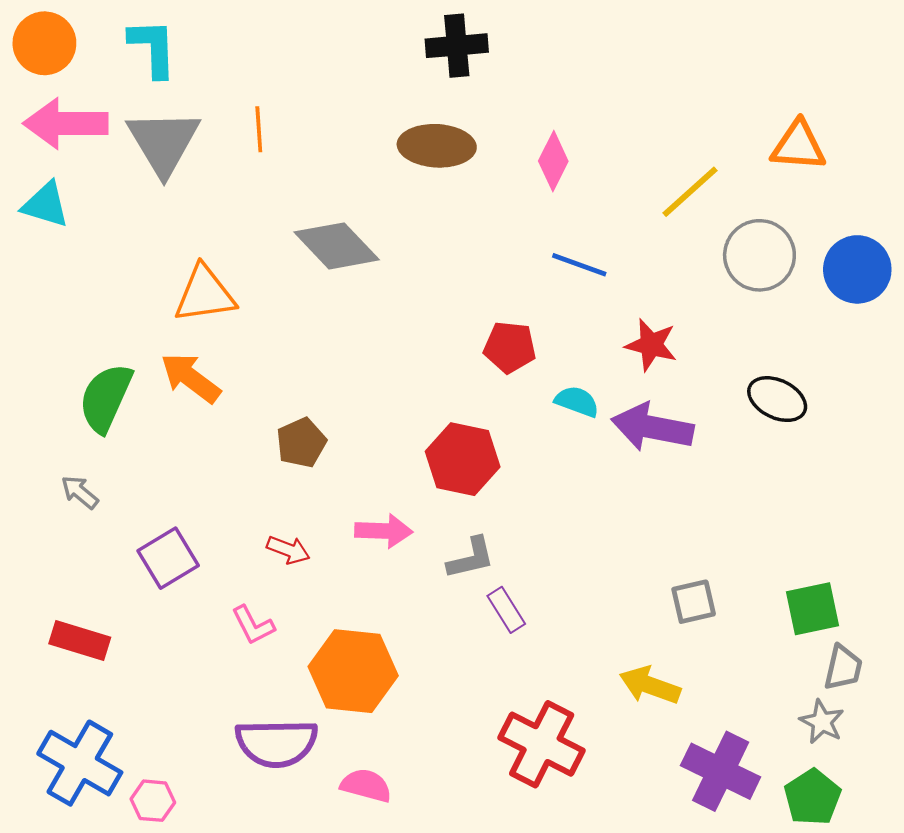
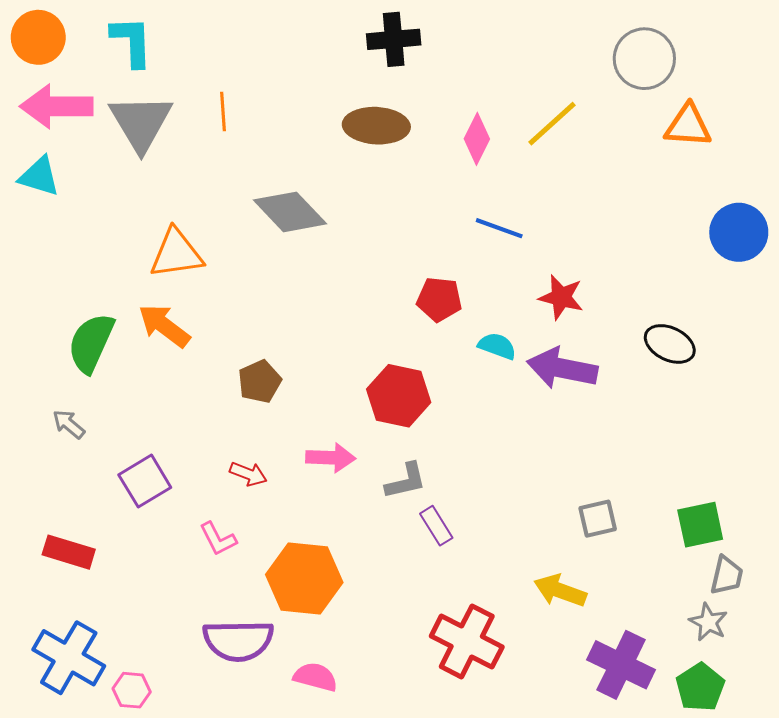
yellow line: (690, 192) -> (552, 124), moved
gray circle: (759, 255) -> (644, 59), moved

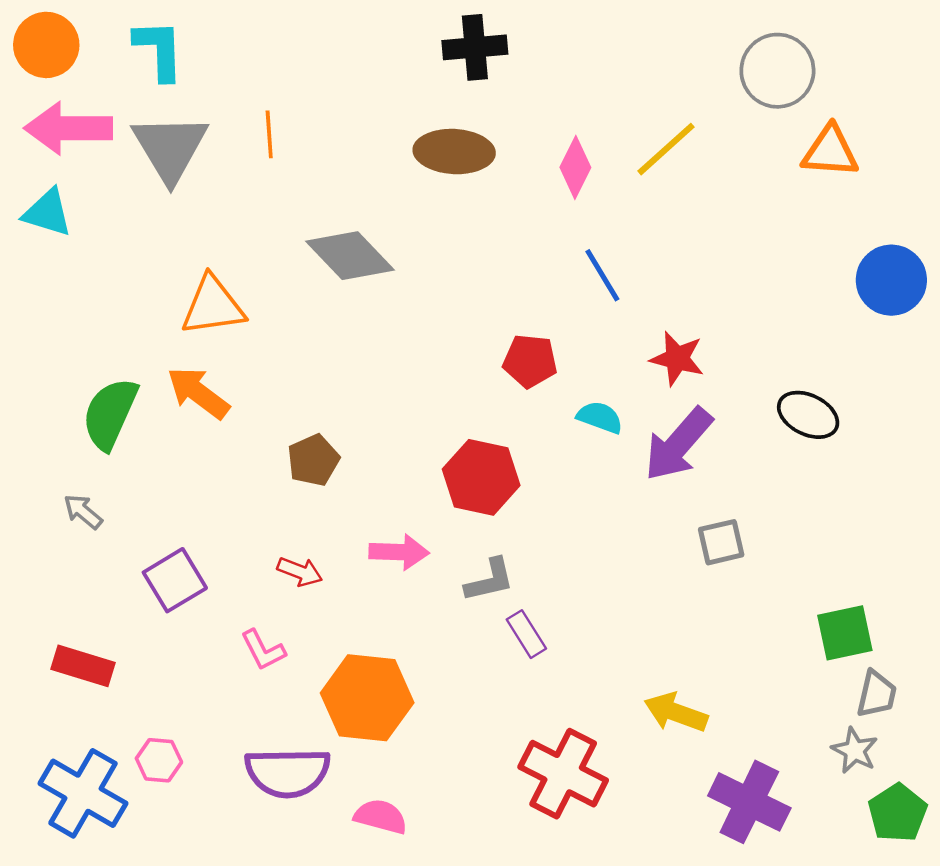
blue line: (499, 228) -> (602, 275), turned 39
purple arrow: (562, 368) -> (678, 444), turned -60
gray square: (598, 519) -> (721, 542), moved
green pentagon: (700, 687) -> (897, 813), moved
pink hexagon: (132, 690) -> (159, 760), moved

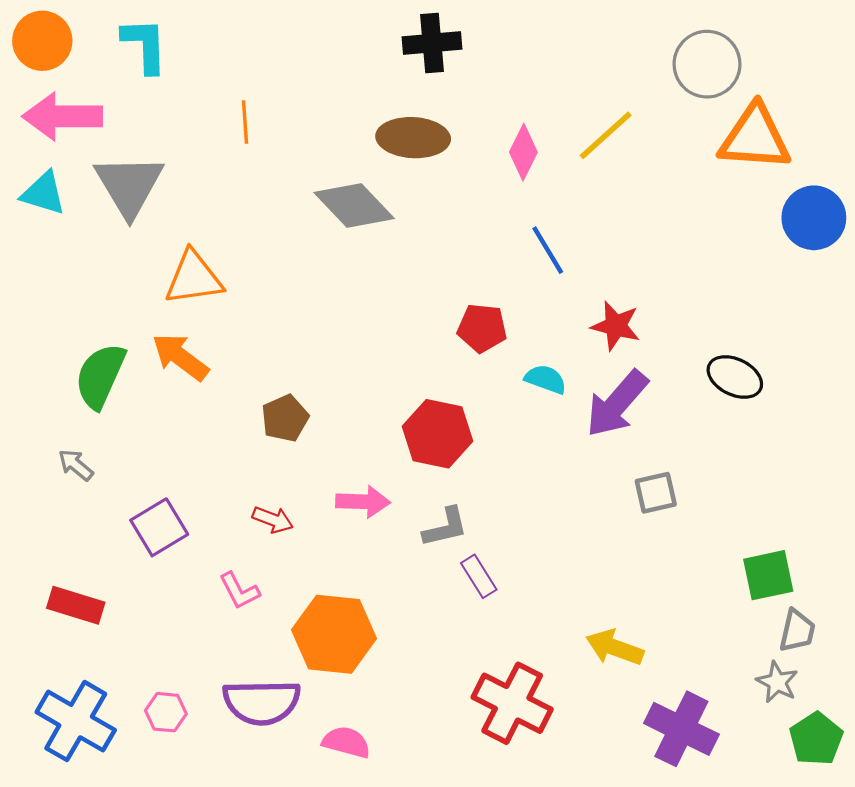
gray triangle: (170, 148) -> (129, 185), moved
orange triangle: (830, 152) -> (755, 138), size x1.4
gray diamond: (350, 256) -> (354, 206), moved
blue circle: (891, 280) -> (814, 218), moved
pink hexagon: (159, 760) -> (166, 712), moved

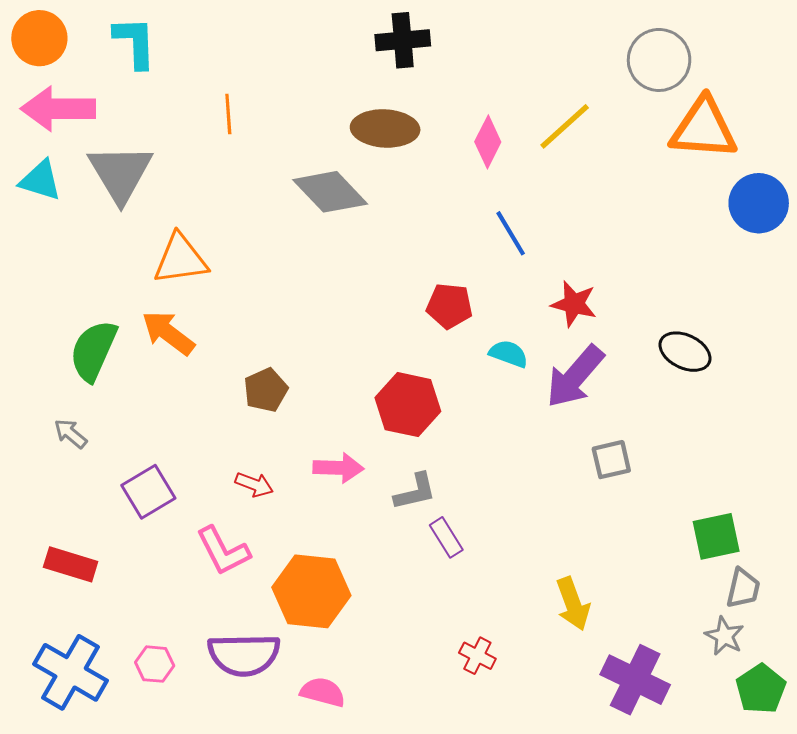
pink L-shape: (239, 591) -> (223, 551), size x1.4
yellow arrow: (615, 648) -> (573, 604), turned -130
red cross: (512, 703) -> (477, 656), size x0.5

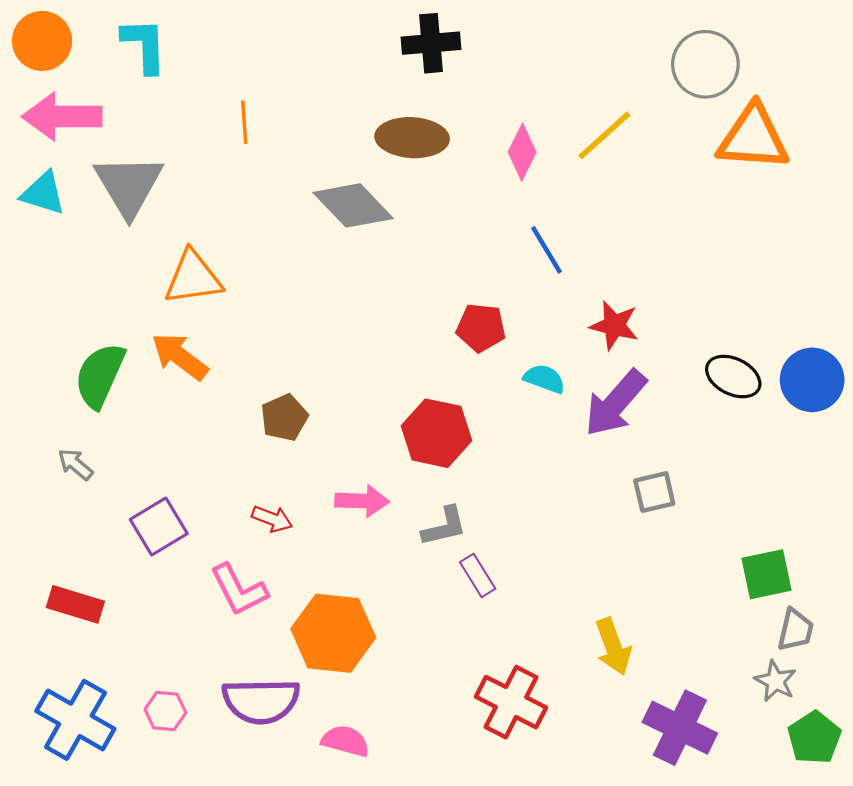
blue circle: (759, 203) -> (812, 380), moved
red cross: (477, 656) -> (511, 702), size x1.8

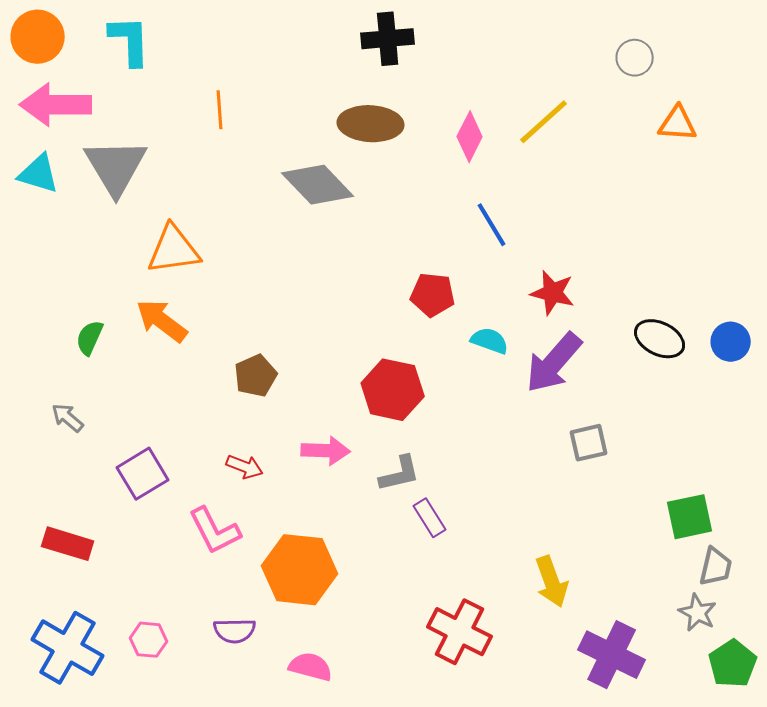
gray circle: (705, 64) -> (635, 58), size x0.6
orange triangle: (753, 138) -> (678, 124), size x0.6
green semicircle: (100, 375) -> (90, 338), size x0.6
blue circle: (812, 380) -> (731, 342), size x0.7
purple semicircle: (261, 701) -> (235, 631), size x0.6

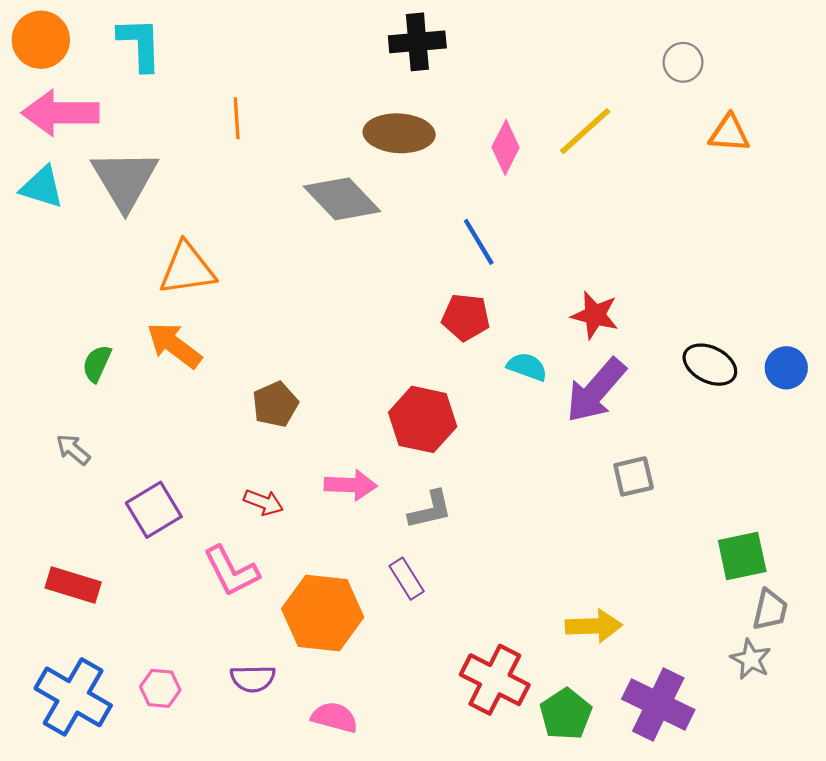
blue line: (492, 225) -> (479, 242), moved
purple rectangle: (430, 518) -> (407, 579), moved
yellow arrow: (552, 582) -> (594, 626), turned -72
green pentagon: (733, 664) -> (566, 714), moved

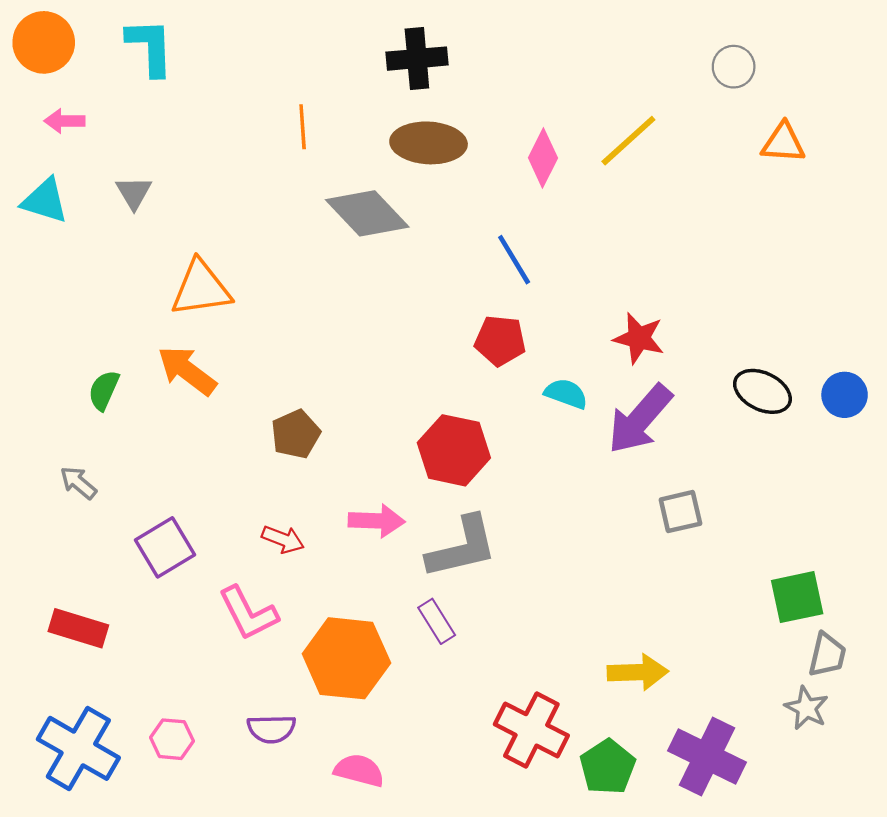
black cross: (417, 42) -> (417, 59), moved
pink arrow: (60, 113) -> (64, 121), size x0.5
orange line: (237, 118) -> (303, 127), moved
gray triangle: (125, 180) -> (134, 193), size x0.5
gray L-shape: (430, 510) -> (462, 547), size x1.5

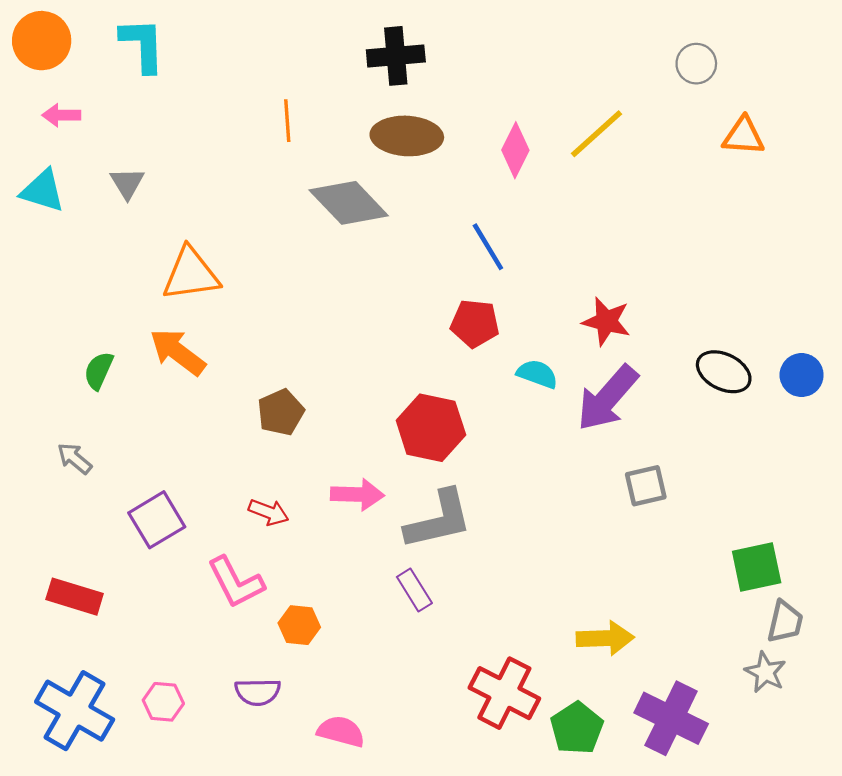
orange hexagon: (346, 658) -> (299, 625), moved, size x0.5

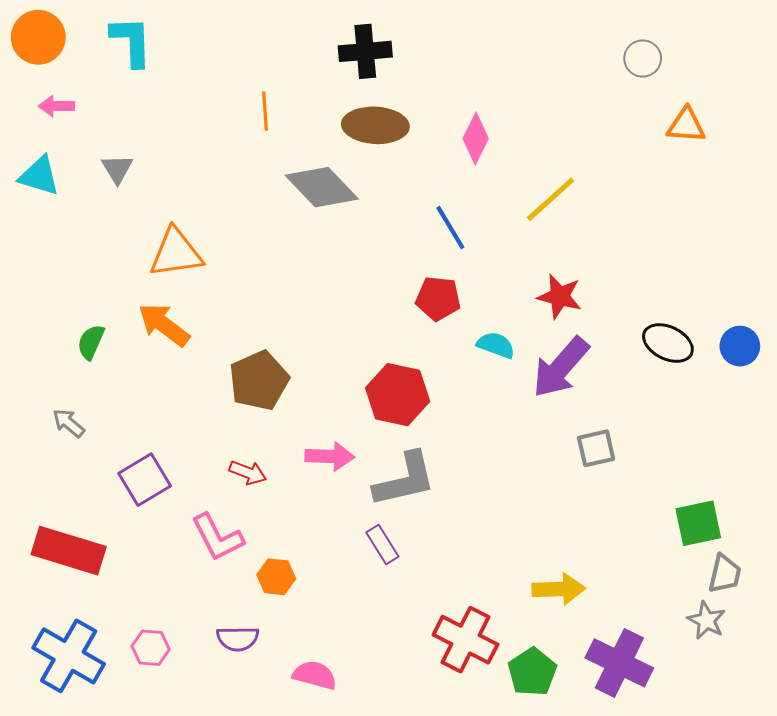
yellow line: (596, 134) -> (551, 199), moved
brown pentagon: (281, 412) -> (259, 380), size x1.4
red rectangle: (75, 597) -> (69, 551), size x1.4

